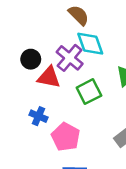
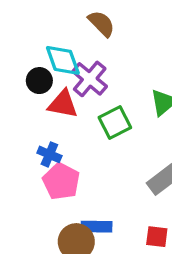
cyan diamond: (90, 44) -> (63, 60), moved
pink pentagon: (66, 137) -> (61, 181), moved

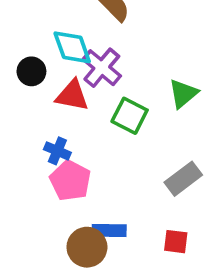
black circle: (39, 81) -> (31, 71), moved
green square: (115, 123) -> (130, 116), turned -36

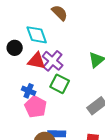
purple cross: (102, 68) -> (53, 61), moved
green square: (130, 116) -> (60, 84), moved

